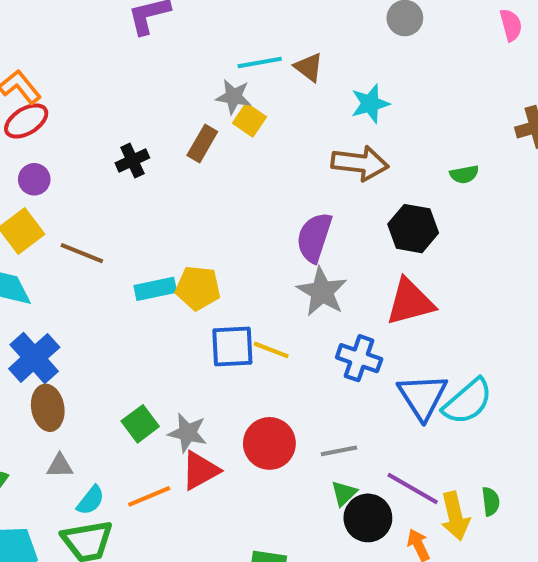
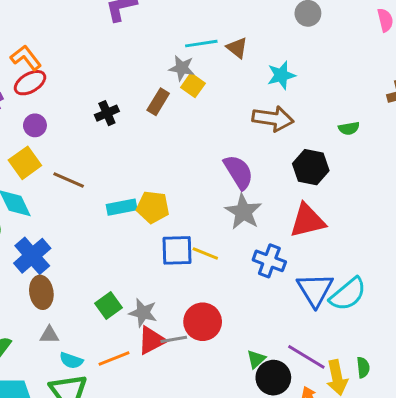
purple semicircle: (314, 237) -> (238, 172), turned 129
gray line: (339, 451) -> (174, 339), moved
cyan semicircle: (91, 500) -> (71, 360), turned 70

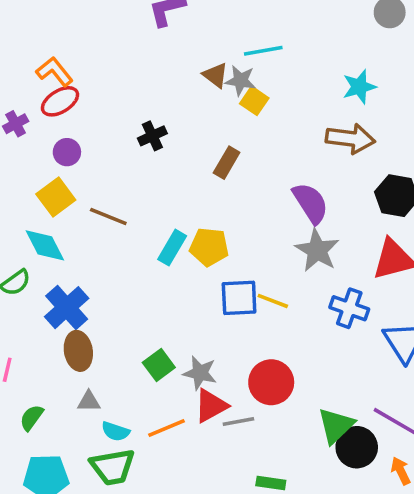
brown triangle: (237, 48) -> (215, 75), moved
brown rectangle: (158, 102) -> (227, 163), moved
cyan rectangle: (122, 207) -> (172, 248), turned -48
gray line: (174, 339) -> (238, 422), moved
green triangle: (256, 359) -> (336, 426), size x1.6

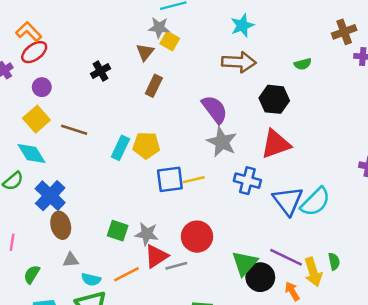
brown triangle: (215, 75) -> (145, 52), moved, turned 36
yellow line: (273, 301) -> (194, 180), turned -30
green square: (159, 365) -> (118, 231), turned -30

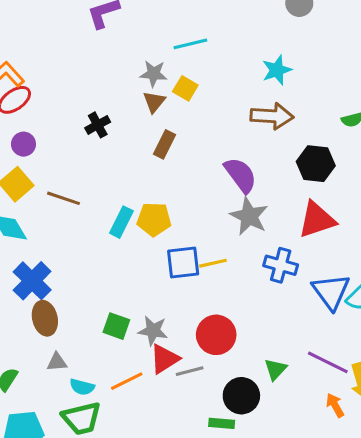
gray star: (159, 28) -> (154, 74), moved
green triangle: (245, 263) -> (275, 369), size x0.7
black circle: (260, 277) -> (241, 396), moved

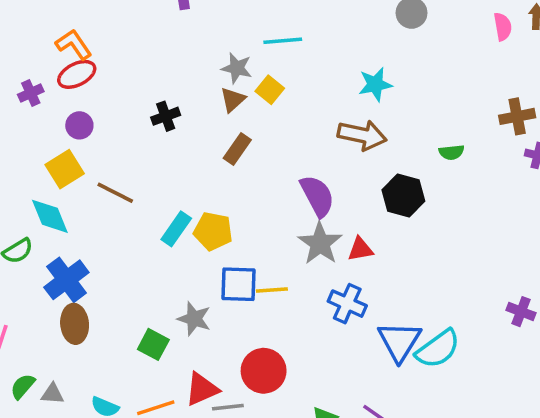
red triangle: (317, 220) -> (360, 249), moved, size x0.6
gray star: (153, 331) -> (194, 319), moved
gray triangle: (57, 362) -> (52, 394), moved

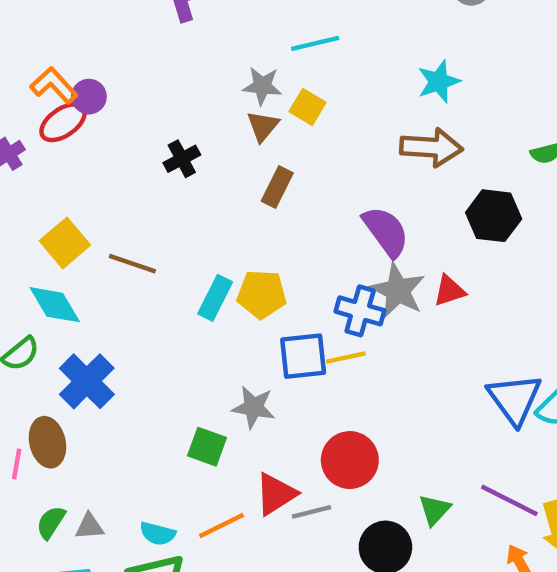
purple circle: (79, 125) -> (89, 97), moved
blue cross: (347, 304) -> (360, 311), moved
brown ellipse: (75, 324) -> (47, 442), moved

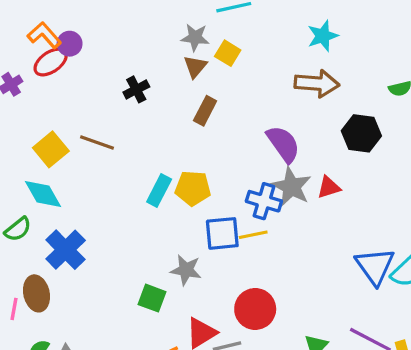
brown line: (132, 264) -> (97, 142), moved

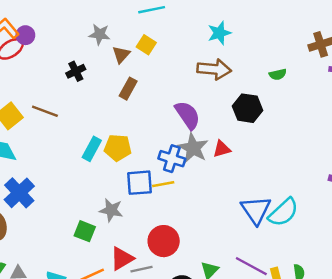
gray star: (195, 37) -> (100, 34), moved

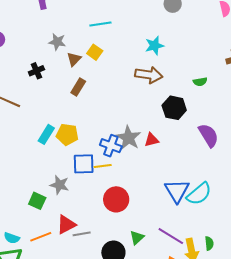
purple semicircle: (188, 115) -> (208, 135), moved
red circle: (164, 241) -> (116, 199), moved

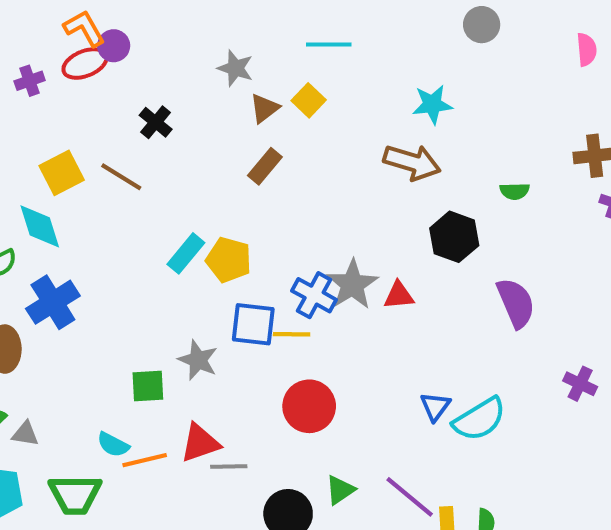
black cross: (36, 71) -> (156, 122), moved, turned -35
blue triangle: (177, 191) -> (435, 406), size x0.6
green square: (37, 201) -> (148, 386), turned -36
cyan semicircle: (12, 238) -> (113, 445), moved

